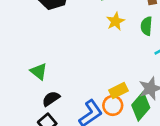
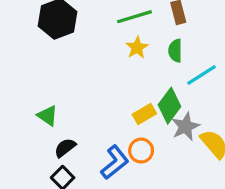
yellow rectangle: (118, 90) -> (144, 114), moved
green diamond: (141, 106) -> (170, 106), moved

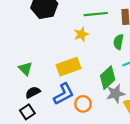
yellow star: (137, 48) -> (81, 34), moved
yellow rectangle: (144, 114) -> (68, 67), moved, size x1.5
blue L-shape: (115, 162) -> (64, 94), moved

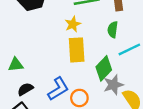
yellow rectangle: (68, 67) -> (77, 50), moved, turned -70
green triangle: (25, 69) -> (16, 65), turned -48

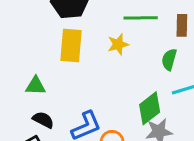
yellow rectangle: (77, 50) -> (71, 45), moved
black semicircle: (25, 89) -> (43, 120), turned 49

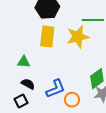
yellow star: (118, 44) -> (78, 37), size x1.6

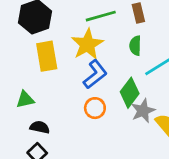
blue L-shape: (56, 89) -> (95, 74), moved
orange circle: (72, 100) -> (95, 108), moved

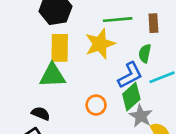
blue L-shape: (95, 74) -> (130, 75), moved
green triangle: (25, 99) -> (53, 75), moved, size x1.5
gray star: (143, 111) -> (141, 116), turned -30

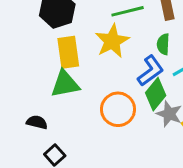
orange circle: (96, 105) -> (118, 109), size x1.5
black semicircle: (41, 113) -> (37, 122), moved

